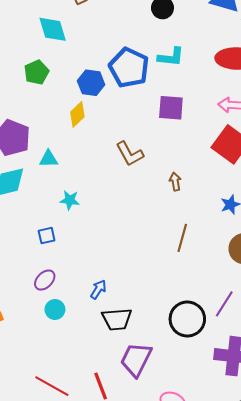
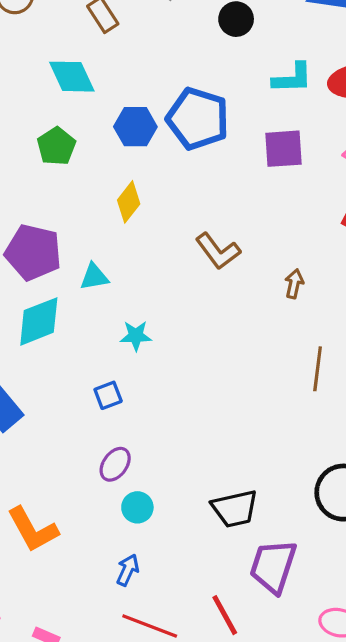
cyan L-shape: (171, 57) -> (292, 78), moved
blue hexagon: (91, 83) -> (135, 127), moved
purple square: (171, 108) -> (283, 149), moved
brown arrow: (175, 182) -> (294, 284), turned 30
blue arrow: (98, 289) -> (128, 570), moved

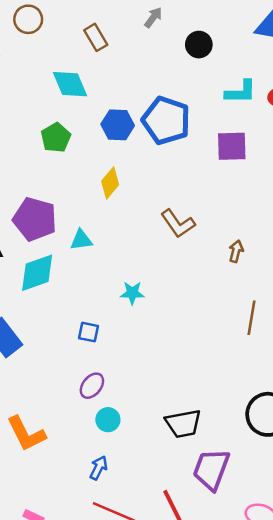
cyan star: (136, 336) -> (132, 293), moved
blue square: (108, 395) -> (88, 332), turned 30

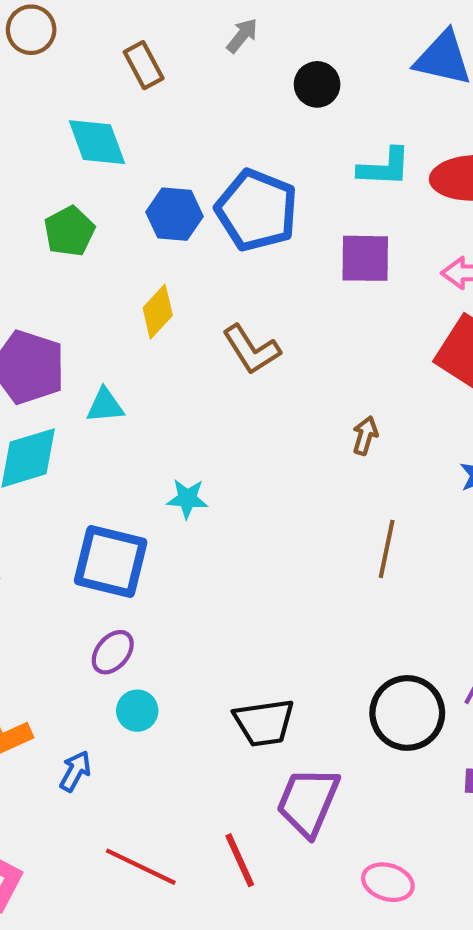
brown L-shape: (178, 224) -> (251, 350), moved
blue square: (88, 332) -> (111, 562), size x2.0
blue arrow: (99, 468) -> (75, 771), moved

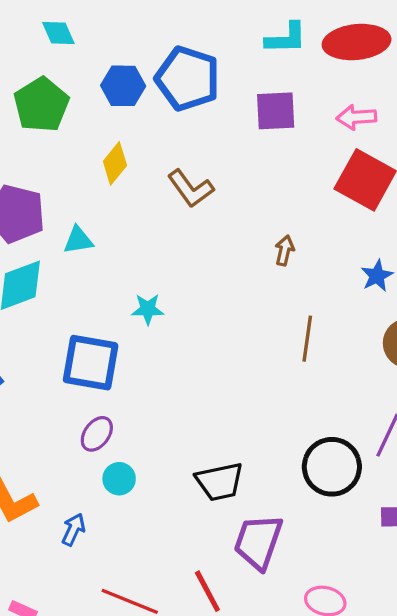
cyan diamond: (97, 142) -> (58, 33), size x0.7
green pentagon: (69, 231) -> (41, 105), size x1.4

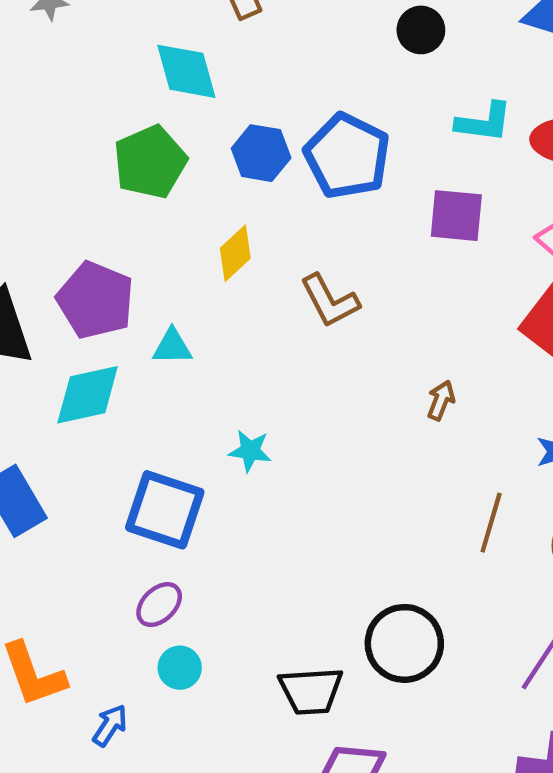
cyan diamond: (58, 33) -> (186, 71), size x1.5
brown line: (307, 339) -> (491, 523), moved
black circle: (332, 467) -> (404, 643), moved

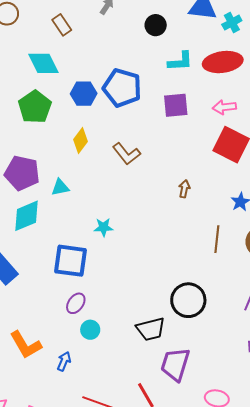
black circle: (421, 30) -> (156, 25), moved

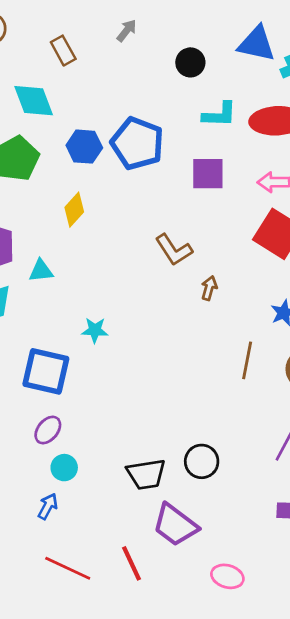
brown L-shape: (126, 154) -> (174, 250), moved
black circle: (188, 300) -> (202, 461), moved, size x0.7
blue arrow: (64, 361) -> (48, 506), moved
purple trapezoid: (175, 364) -> (175, 525), turned -75

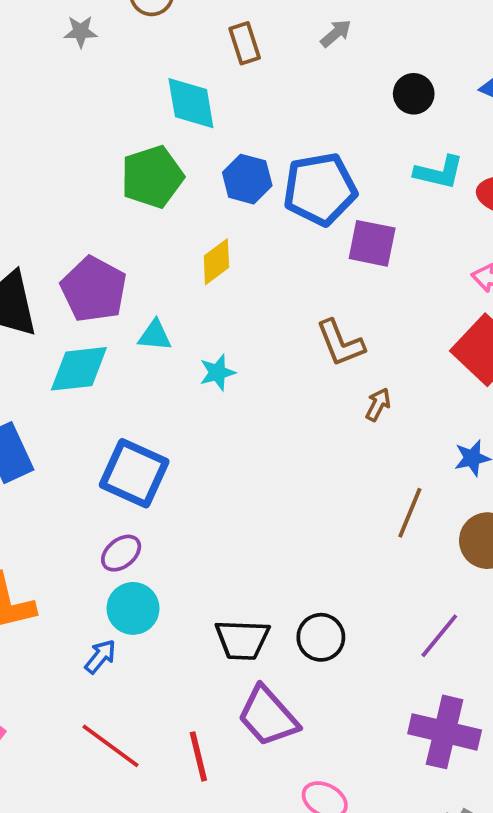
blue pentagon: (137, 143) -> (320, 189), turned 30
purple square: (208, 174) -> (372, 243), moved
cyan star: (95, 330) -> (217, 372), moved, turned -30
cyan circle: (64, 468) -> (133, 608), size x1.4

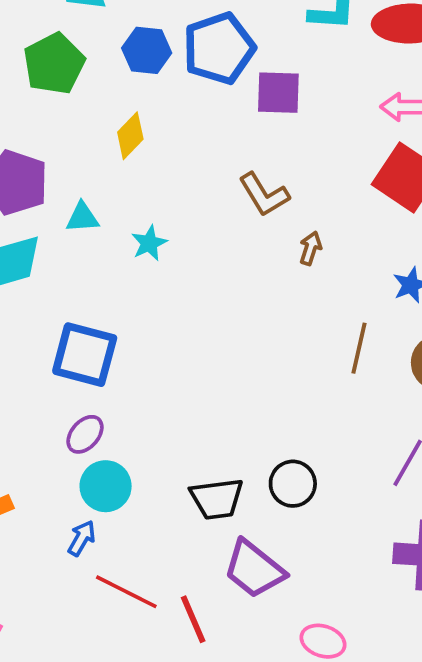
red line: (110, 746) -> (126, 592), moved

